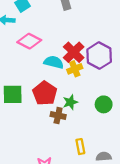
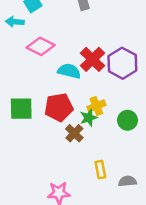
yellow cross: (75, 69) -> (96, 106), moved
red pentagon: (45, 93) -> (59, 107), turned 30
brown cross: (58, 115) -> (74, 133), turned 32

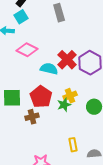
red pentagon: (59, 107) -> (41, 97), turned -30
brown cross: (74, 133) -> (32, 117), moved, turned 32

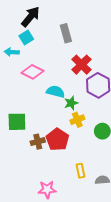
red cross: (67, 60) -> (81, 65), moved
red pentagon: (41, 97) -> (58, 139), moved
green star: (64, 105) -> (71, 103), moved

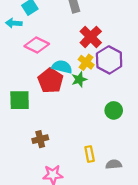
yellow cross: (77, 120) -> (86, 62), moved, turned -32
red pentagon: (58, 139) -> (51, 81), moved
brown cross: (38, 142) -> (40, 139), moved

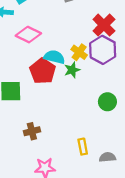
red cross: (91, 37) -> (104, 25), moved

